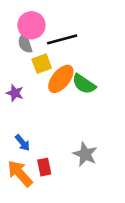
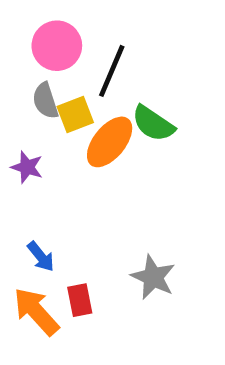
black line: (62, 39) -> (112, 71), turned -52
gray semicircle: (25, 43) -> (45, 101), moved
green semicircle: (84, 84) -> (153, 124), moved

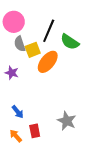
pink circle: (57, 46) -> (14, 22), moved
green semicircle: (153, 124) -> (70, 42), moved
orange arrow: (36, 312) -> (16, 136), size x0.6

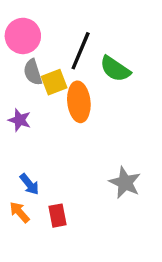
orange ellipse: (48, 62) -> (79, 102), turned -45
gray star: (67, 121) -> (125, 183), moved
orange arrow: (16, 136) -> (20, 212), moved

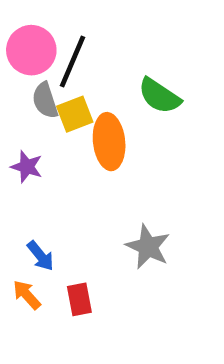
black line: (81, 51) -> (72, 62), moved
gray star: (125, 183) -> (148, 247), moved

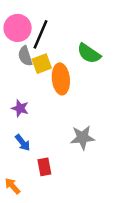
purple star: (27, 167) -> (20, 108), moved
gray star: (148, 247) -> (83, 138), turned -30
orange arrow: (27, 295) -> (12, 186), moved

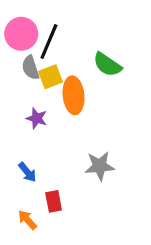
purple star: (20, 108) -> (37, 118), moved
orange arrow: (12, 186) -> (27, 220), moved

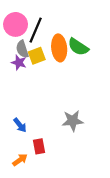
orange ellipse: (74, 95) -> (59, 48), moved
purple star: (37, 118) -> (19, 62), moved
orange arrow: (27, 220) -> (20, 160), turned 96

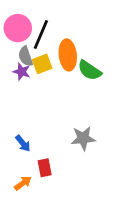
green semicircle: (78, 47) -> (90, 70), moved

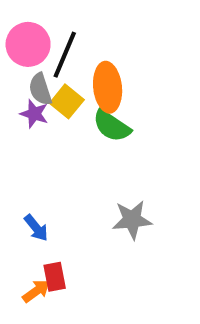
yellow square: (42, 64) -> (67, 101), turned -30
green semicircle: (90, 70) -> (112, 126), moved
red rectangle: (45, 168) -> (55, 277), moved

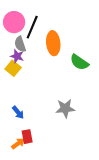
yellow square: (67, 101) -> (13, 68), moved
green semicircle: (112, 126) -> (79, 62), moved

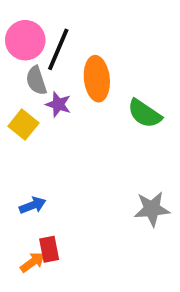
purple star: (17, 56) -> (58, 104), moved
gray star: (65, 108) -> (152, 209), moved
blue arrow: (18, 112) -> (33, 205), turned -72

